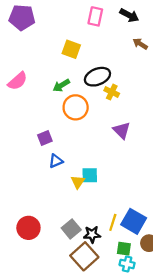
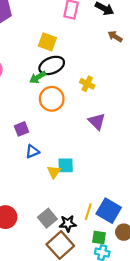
black ellipse: (97, 77) -> (52, 65), moved

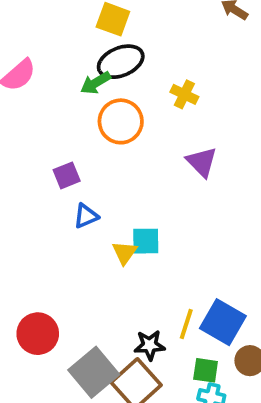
gray square: (47, 218) -> (94, 372), moved, size x1.4

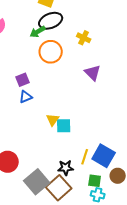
blue triangle: (86, 216) -> (26, 97), moved
cyan square: (146, 241) -> (64, 126), moved

